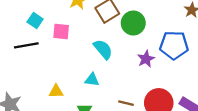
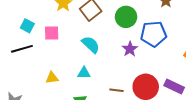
green circle: (133, 23) -> (126, 17), moved
yellow triangle: (56, 91) -> (52, 78), moved

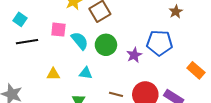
green circle: (126, 17) -> (106, 45), moved
cyan square: (27, 26) -> (20, 19), moved
cyan semicircle: (91, 45) -> (80, 41), moved

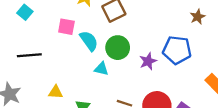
black line: (27, 42) -> (29, 55), moved
cyan triangle: (86, 73) -> (101, 69), moved
yellow triangle: (53, 74) -> (56, 92), moved

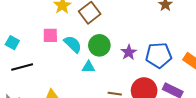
cyan square: (25, 12) -> (12, 43), moved
blue pentagon: (177, 50) -> (159, 55), moved

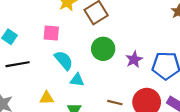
cyan semicircle: (73, 44) -> (64, 60), moved
cyan triangle: (88, 67) -> (77, 80), moved

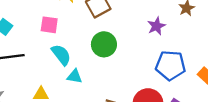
purple star: (134, 59) -> (156, 26), moved

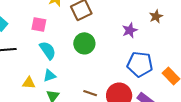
cyan triangle: (75, 76) -> (50, 76), moved, turned -32

